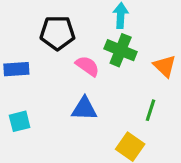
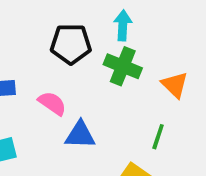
black pentagon: (57, 33) -> (71, 44), moved
pink semicircle: (87, 66) -> (52, 103), moved

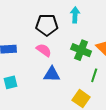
green cross: (123, 66) -> (81, 50), moved
pink semicircle: (52, 103) -> (44, 50), moved

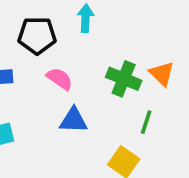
cyan arrow: (75, 15) -> (86, 18), moved
black pentagon: (47, 25) -> (37, 36), moved

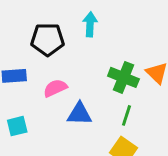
pink semicircle: (60, 79) -> (55, 88), moved, turned -60
green line: (146, 122) -> (127, 115), moved

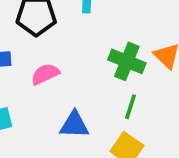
blue triangle: (79, 114) -> (74, 125), moved

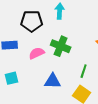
green cross: (127, 61) -> (61, 46), moved

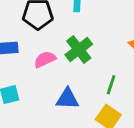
green cross: (61, 46) -> (79, 49), turned 30

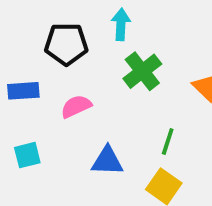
green cross: (79, 49) -> (142, 71), moved

